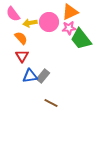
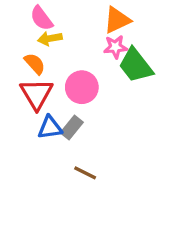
pink semicircle: (13, 14) -> (41, 18), moved
pink circle: (49, 22) -> (82, 87), moved
red triangle: (22, 56) -> (36, 94), size x1.5

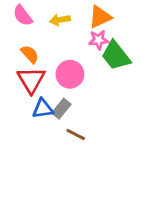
pink semicircle: (41, 18) -> (23, 15), moved
yellow arrow: (50, 38) -> (60, 20), moved
brown line: (85, 173) -> (76, 134), moved

